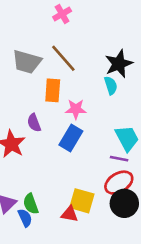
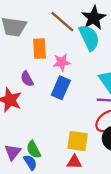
brown line: (63, 58) -> (62, 22), moved
cyan semicircle: (111, 85) -> (89, 38), size x1.6
red triangle: (70, 214) -> (74, 162), moved

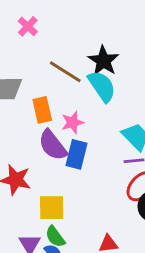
purple semicircle: (27, 79) -> (53, 145), moved, size x1.6
yellow square: (78, 141) -> (52, 208), moved

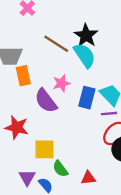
orange rectangle: (42, 110) -> (23, 76), moved
blue rectangle: (77, 154) -> (87, 98), moved
green semicircle: (55, 237) -> (60, 169), moved

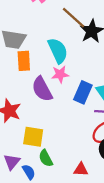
brown line: (56, 44) -> (74, 18), moved
cyan semicircle: (85, 55) -> (58, 51), moved
red triangle: (88, 178) -> (81, 169), moved

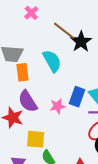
pink star: (60, 74) -> (57, 106), moved
purple semicircle: (42, 89) -> (28, 101), moved

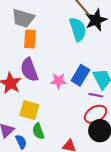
cyan semicircle: (52, 61) -> (78, 29), moved

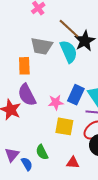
gray trapezoid: (23, 18) -> (42, 46), moved
yellow square: (29, 110) -> (64, 126), moved

